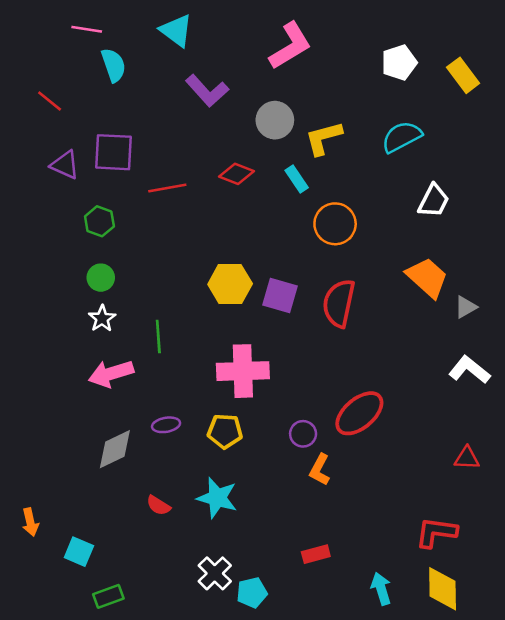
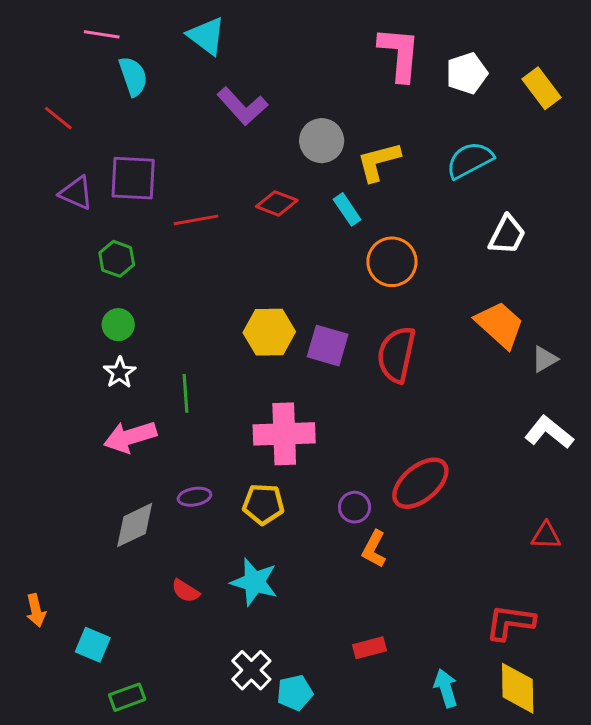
pink L-shape: (290, 46) -> (399, 54), moved, turned -54

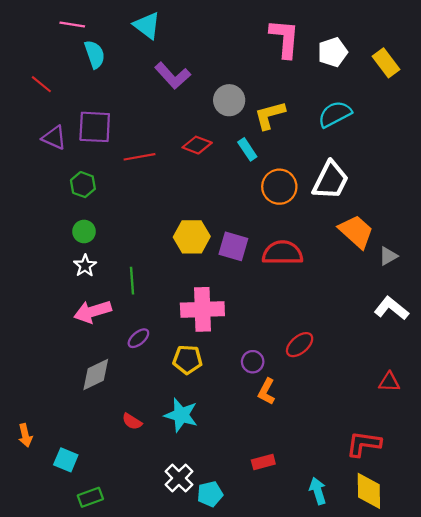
white trapezoid: (507, 235) -> (331, 180), moved, size x1.4
red semicircle: (396, 355) -> (283, 253), turned 78
red ellipse: (420, 483) -> (300, 345), size x0.7
purple ellipse: (194, 497) -> (138, 338), moved, turned -30

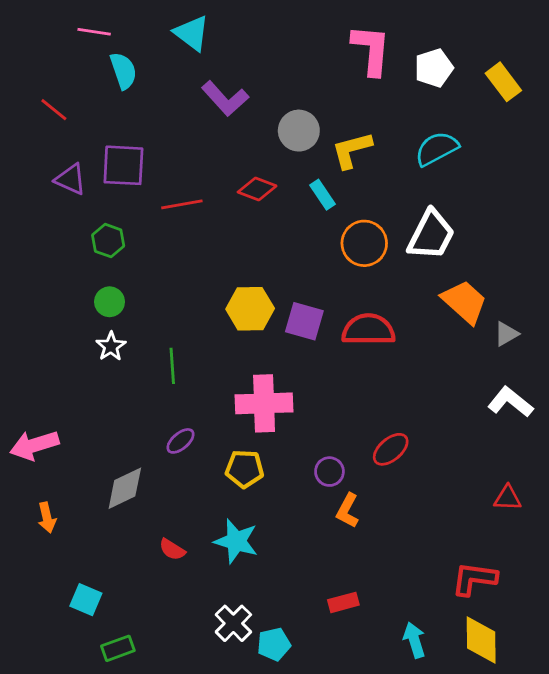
pink arrow: (93, 312) -> (34, 445), moved
orange arrow: (25, 435) -> (47, 518), moved

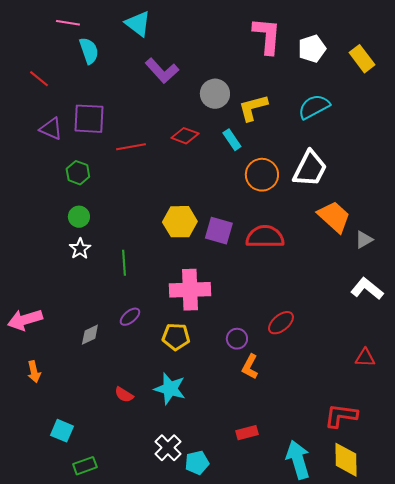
gray diamond: (125, 488) -> (90, 335), moved, size x0.7
cyan arrow: (414, 640) -> (298, 460), size x1.5

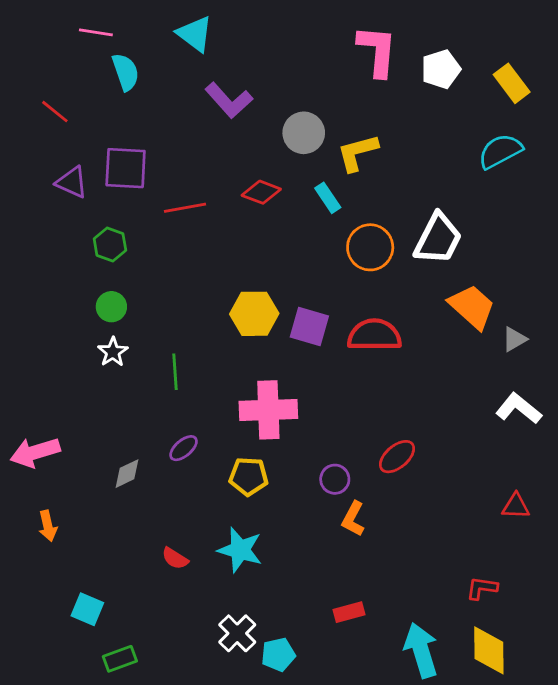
cyan semicircle: (314, 107) -> (500, 151), moved
red L-shape: (341, 416) -> (482, 588), size x0.7

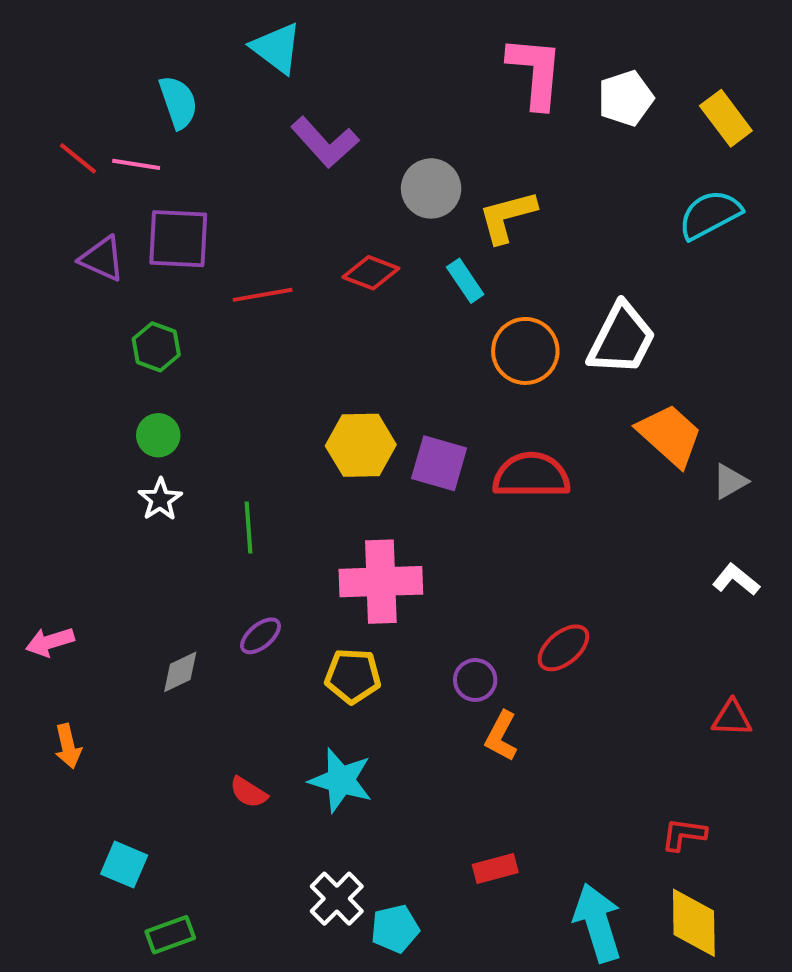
pink line: (96, 32) -> (136, 164), moved
white L-shape: (519, 409) -> (736, 580), size x0.7
pink arrow: (35, 452) -> (50, 642), size x0.7

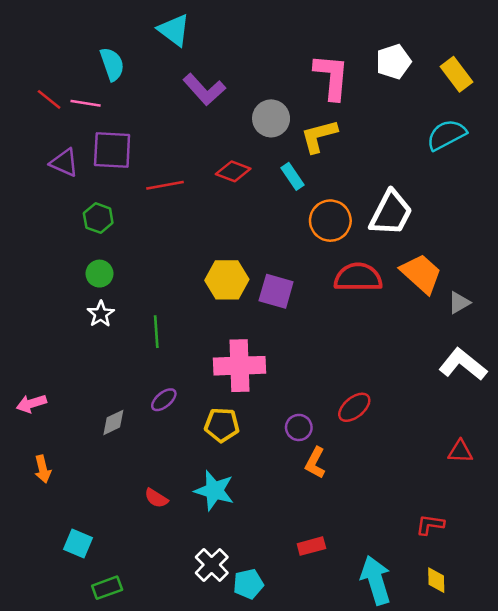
pink L-shape: (535, 72) -> (332, 77), moved
red semicircle: (531, 475) -> (358, 277), moved
white L-shape: (736, 580) -> (463, 364), size x1.6
yellow diamond: (694, 923) -> (436, 580), size x0.6

